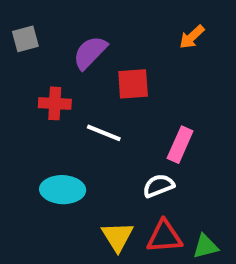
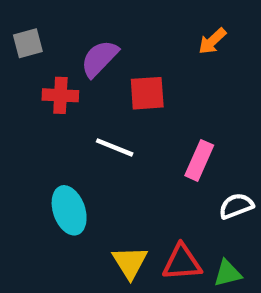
red cross: (55, 103) -> (60, 95), moved
white semicircle: (159, 186) -> (236, 206), moved
cyan ellipse: (63, 190) -> (69, 210), turned 69

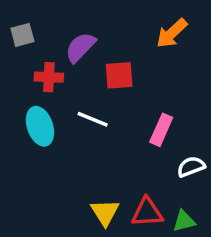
orange arrow: (212, 41) -> (172, 33), size x1.4
cyan ellipse: (69, 210) -> (40, 126), moved

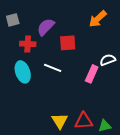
white semicircle: (191, 167) -> (108, 60), moved

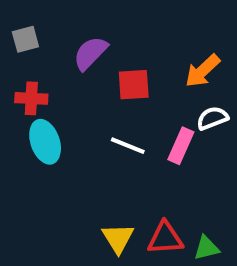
orange arrow: (98, 19) -> (203, 71), moved
red cross: (28, 44) -> (31, 98), moved
white line: (53, 68) -> (128, 146), moved

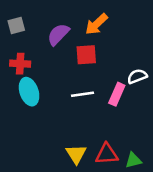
orange arrow: (203, 71) -> (96, 24), moved
white line: (128, 146) -> (82, 94), turned -30

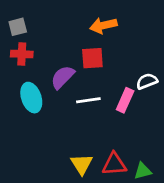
orange arrow: (96, 24) -> (103, 25), turned 30
purple semicircle: (58, 34) -> (63, 77), moved
red cross: (20, 64) -> (22, 54), moved

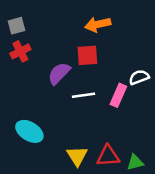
red cross: (22, 54) -> (20, 51), turned -30
cyan ellipse: (31, 98) -> (29, 131), moved, turned -40

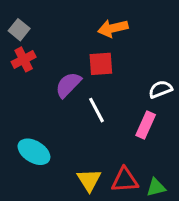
gray square: (17, 26) -> (19, 30), turned -36
white line: (84, 95) -> (96, 110), turned 70
pink rectangle: (118, 95) -> (146, 125), moved

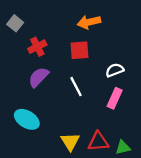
red cross: (24, 59) -> (37, 47), moved
purple semicircle: (68, 85) -> (39, 77), moved
white semicircle: (160, 89) -> (115, 70), moved

